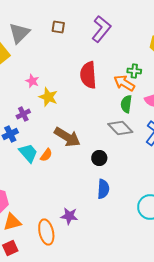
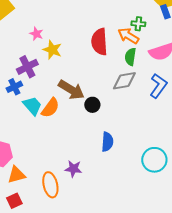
red semicircle: (88, 75) -> (99, 42), moved
purple cross: (23, 114) -> (27, 67), size x1.5
gray diamond: (120, 128) -> (124, 81), turned -55
orange semicircle: (46, 155) -> (50, 108), size x1.5
black circle: (99, 158) -> (92, 105), moved

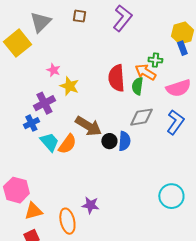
green semicircle: (130, 57) -> (137, 86), moved
blue semicircle: (107, 142) -> (124, 141), moved

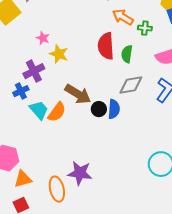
orange arrow: (145, 72) -> (123, 17), moved
purple star: (90, 205) -> (80, 173), size x1.4

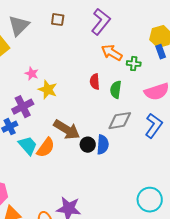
red semicircle: (106, 46) -> (95, 82), size x0.6

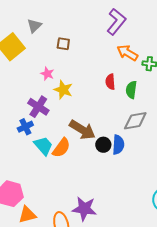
brown square: (58, 20) -> (63, 44), moved
gray triangle: (19, 26) -> (34, 26), size x0.7
purple cross: (23, 107) -> (38, 107), turned -30

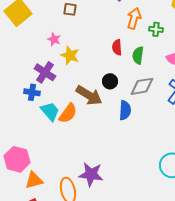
orange arrow: (127, 53) -> (134, 18), turned 75
blue cross: (25, 127) -> (32, 92), turned 35
black circle: (103, 145) -> (110, 81), moved

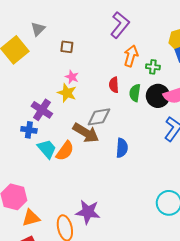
pink star: (54, 39) -> (72, 77), moved
black circle: (110, 81) -> (158, 96), moved, size x1.5
gray diamond: (142, 86) -> (99, 117), moved

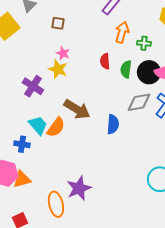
gray diamond: (99, 117) -> (139, 102), moved
blue cross: (29, 130) -> (22, 144), moved
purple star: (88, 212) -> (79, 188), turned -30
orange triangle: (31, 218) -> (22, 179), moved

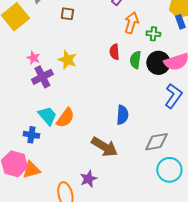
pink star: (63, 53) -> (33, 58), moved
purple cross: (33, 86) -> (42, 77), turned 30
gray diamond: (139, 102) -> (156, 142), moved
brown arrow: (77, 109) -> (104, 147), moved
purple star: (79, 188) -> (88, 179), size x0.7

